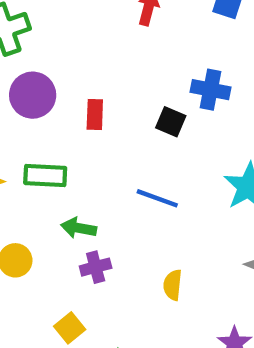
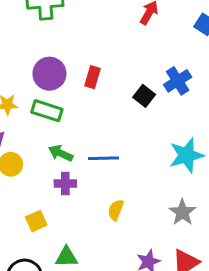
blue cross: (211, 90) -> (178, 81), turned 32
purple circle: (33, 95) -> (49, 74), moved
blue line: (157, 198) -> (103, 158), moved, turned -36

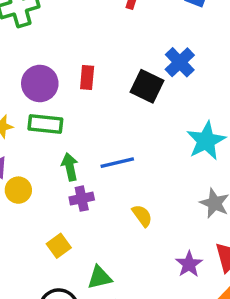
black square: (144, 96) -> (147, 86), size x1.4
green arrow: (61, 153) -> (70, 167), turned 65
yellow semicircle: (116, 210) -> (142, 216), turned 135

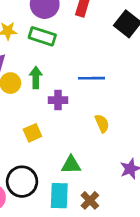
green arrow: (70, 167) -> (36, 78), moved
green triangle: (100, 277) -> (71, 165), moved

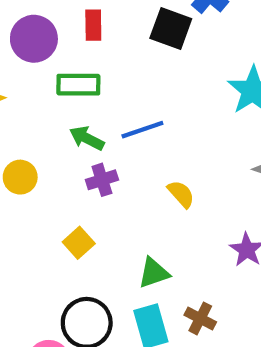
green rectangle: (42, 36) -> (78, 85), moved
green arrow: (36, 78) -> (87, 138), moved, turned -45

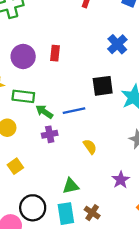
black square: (171, 29) -> (103, 86), moved, turned -35
green rectangle: (78, 85) -> (23, 96), moved
yellow square: (79, 243) -> (15, 166), moved

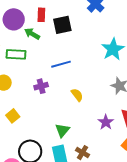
black square: (103, 86) -> (62, 25), moved
green arrow: (44, 112) -> (32, 34), moved
green triangle: (71, 186) -> (62, 130), turned -35

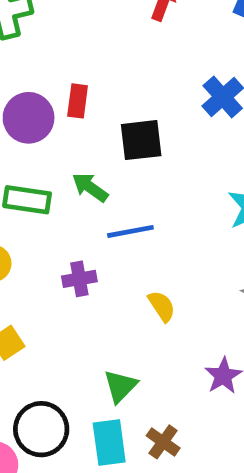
red rectangle: (41, 15) -> (78, 101), moved
green arrow: (32, 34) -> (90, 187), moved

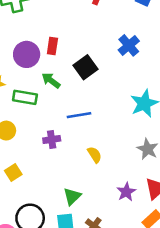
black square: (141, 140) -> (86, 67), turned -30
green arrow: (90, 187) -> (51, 80), moved

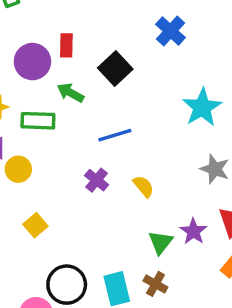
purple cross: (52, 140) -> (97, 180), moved, turned -35
green triangle: (72, 196) -> (161, 242), moved

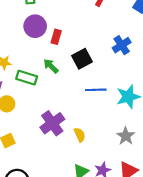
purple circle: (32, 62) -> (35, 26), moved
blue line: (115, 135) -> (96, 90), moved
purple cross: (97, 180) -> (52, 123), size x1.6

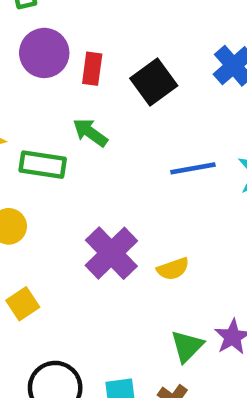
black square: (82, 59) -> (154, 82), moved
yellow semicircle: (80, 135) -> (173, 269), turned 104

